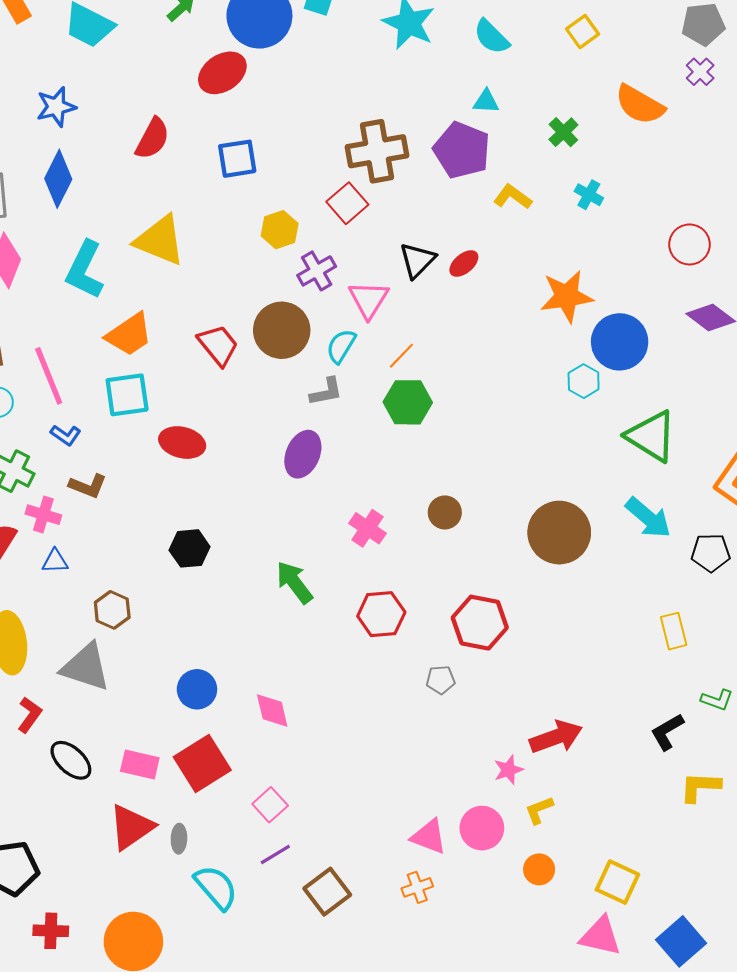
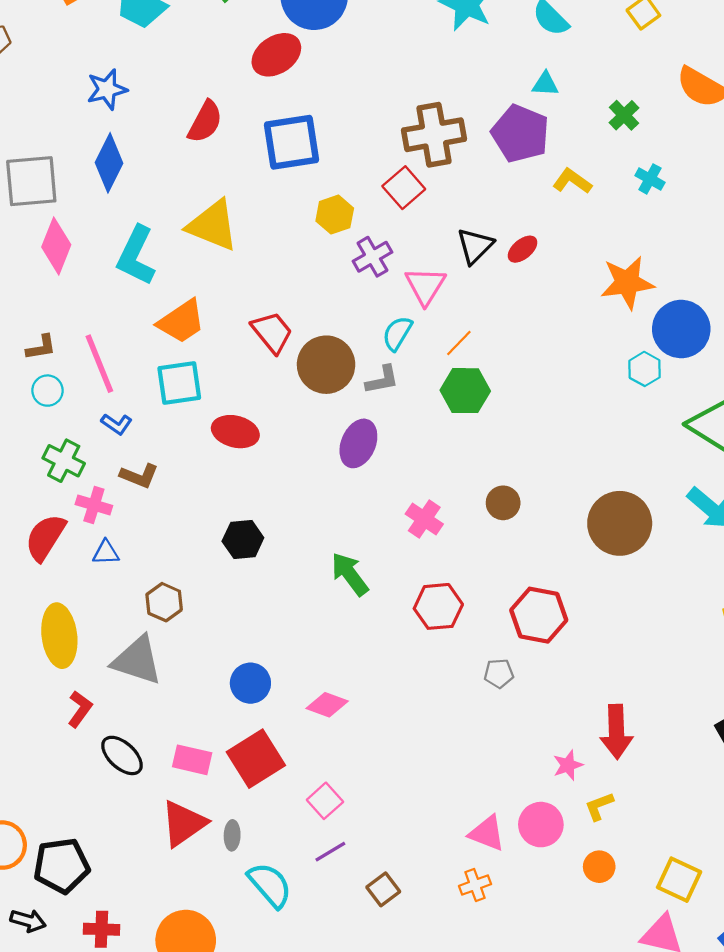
blue square: (237, 159) -> (291, 142), size x1.4
brown circle: (282, 330) -> (326, 365), moved
pink diamond: (272, 710) -> (327, 705), turned -57
red arrow: (556, 737) -> (616, 732), turned 108
brown square: (327, 892) -> (383, 889), size x0.7

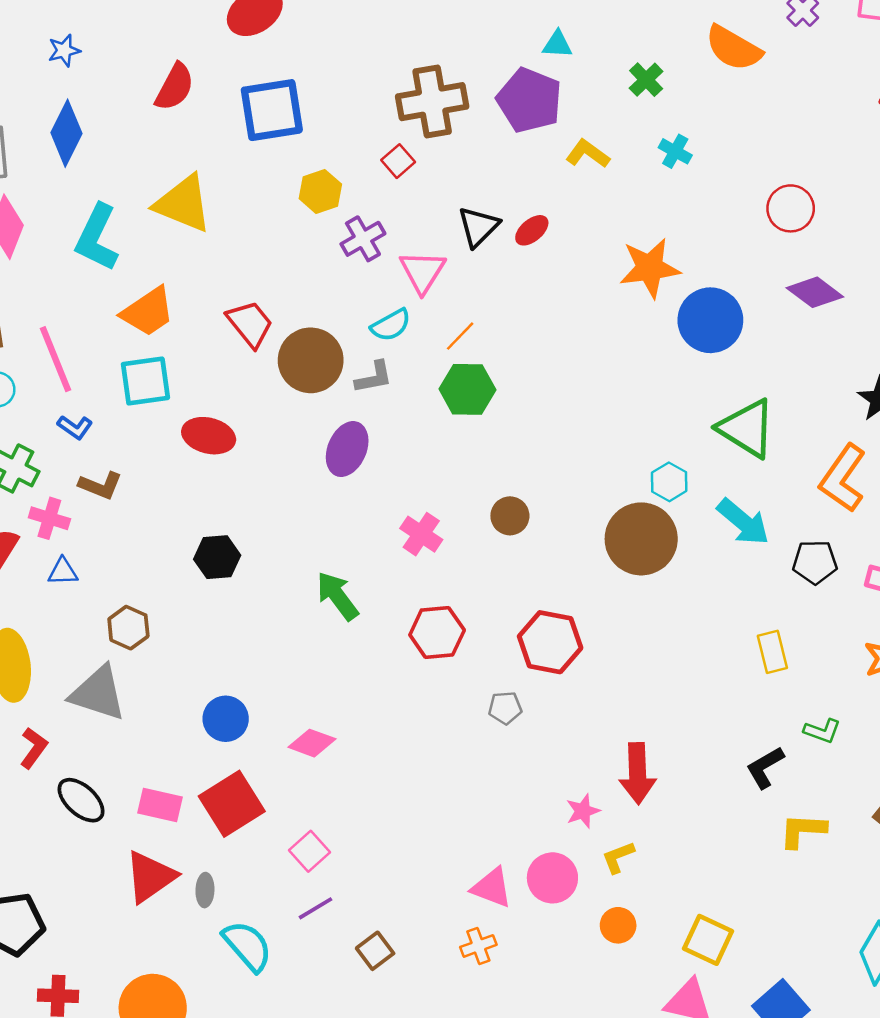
blue star: (107, 89) -> (64, 50), size x0.7
red square: (404, 188) -> (398, 161), size x0.7
cyan semicircle: (397, 333) -> (391, 325), turned -150
cyan hexagon: (645, 369) -> (669, 482), moved

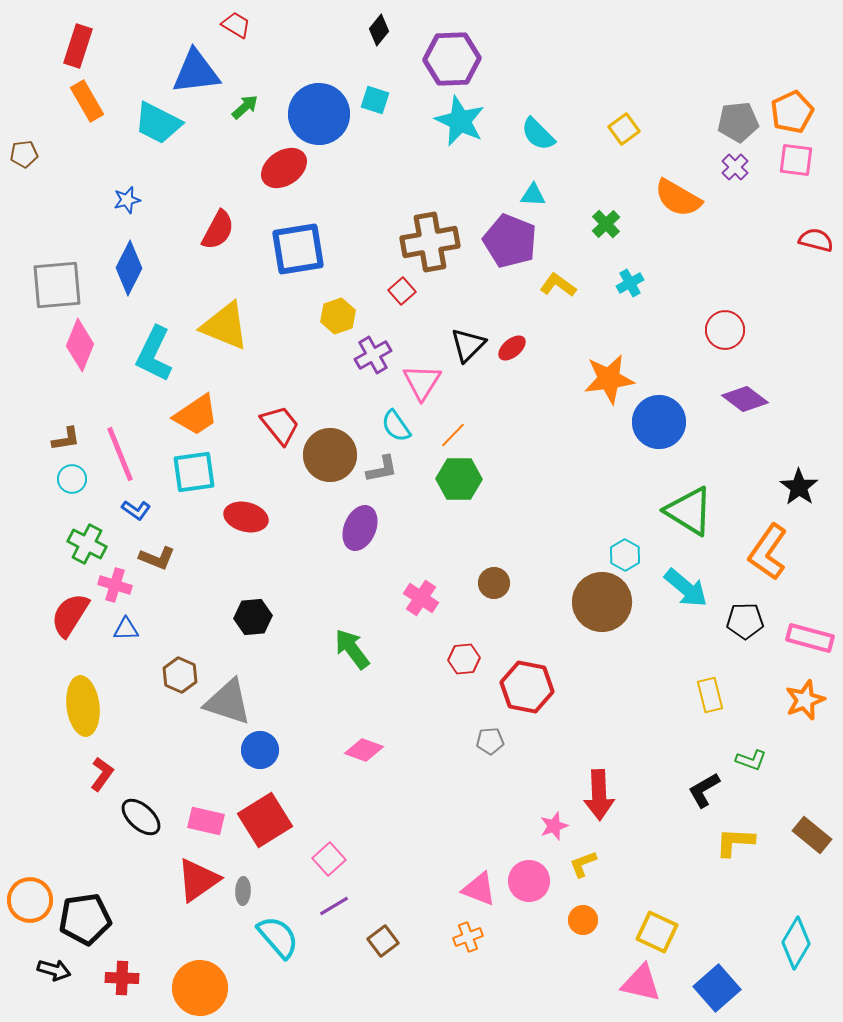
cyan cross: (675, 151) -> (630, 283), turned 32
cyan semicircle: (391, 325) -> (396, 426), turned 84
red hexagon: (437, 632) -> (464, 659), moved, size x0.7
gray triangle: (98, 693) -> (228, 702), moved
pink diamond: (312, 743) -> (364, 750), moved

